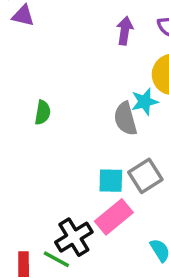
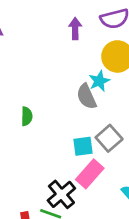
green semicircle: (43, 113) -> (27, 116), moved

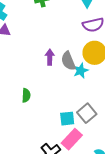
purple arrow: (75, 29) -> (50, 57), moved
gray semicircle: (87, 97) -> (68, 61), moved

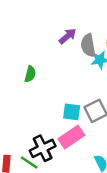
purple arrow: (50, 57) -> (68, 36), turned 35

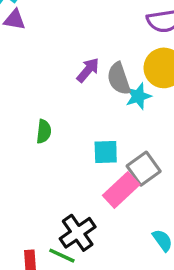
cyan square: (72, 112) -> (106, 152), moved
pink rectangle: (71, 137) -> (121, 190), moved

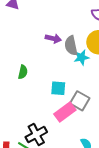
purple arrow: (88, 70) -> (53, 38), turned 56
gray square: (144, 169) -> (80, 101), turned -30

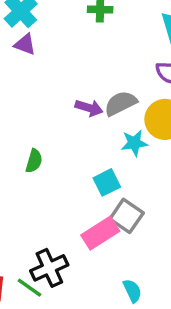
gray semicircle: (71, 46) -> (121, 103), moved, turned 72
cyan square: (58, 88) -> (107, 182), moved, turned -35

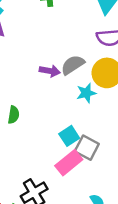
cyan square: (107, 182) -> (69, 136), moved

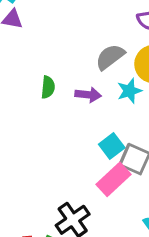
purple arrow: (50, 71) -> (88, 95), moved
green semicircle: (14, 115) -> (48, 87), moved

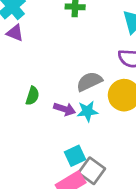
cyan star: (129, 91) -> (87, 111), moved

